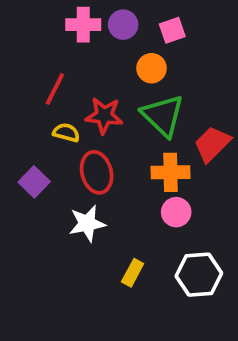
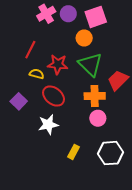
pink cross: (83, 25) -> (46, 14), turned -30
pink square: (172, 30) -> (96, 17), size x1.5
red ellipse: (97, 172) -> (54, 96), turned -35

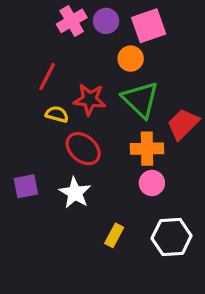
purple square: (19, 101) -> (26, 186), moved, turned 35
white star: (48, 125) -> (75, 193), turned -30

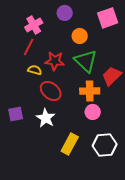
pink cross: (72, 21) -> (34, 25), moved
pink square: (149, 26) -> (108, 18), moved
yellow rectangle: (114, 235) -> (70, 144), size x1.5

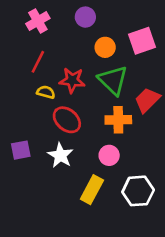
pink square: (108, 18) -> (142, 41), moved
pink cross: (34, 25) -> (38, 21), moved
pink circle: (93, 112) -> (109, 155), moved

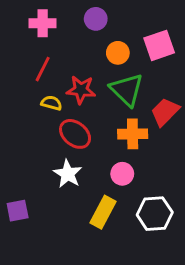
pink cross: (38, 21) -> (43, 23), turned 30
purple square: (21, 150) -> (18, 211), moved

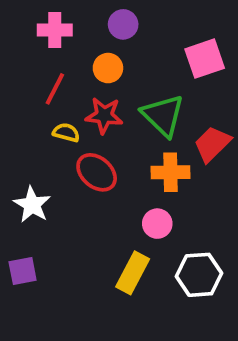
orange circle: (118, 53) -> (108, 68), moved
white star: (68, 174) -> (32, 205), moved

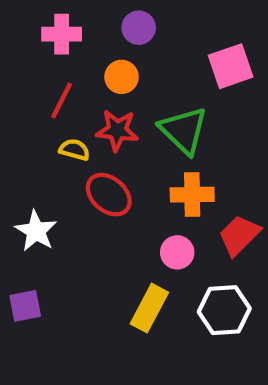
red trapezoid: (212, 144) -> (239, 235), moved

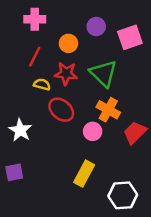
purple circle: (139, 28) -> (96, 27), moved
orange cross: (192, 195) -> (108, 110), turned 30
pink circle: (177, 252) -> (93, 131), moved
white hexagon: (224, 310) -> (123, 195), moved

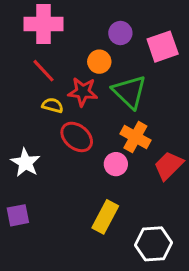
pink cross: (35, 19) -> (44, 24), size x1.4
orange circle: (68, 43) -> (99, 62), moved
red line: (35, 57) -> (44, 71), turned -70

